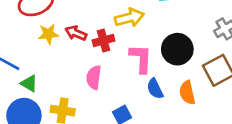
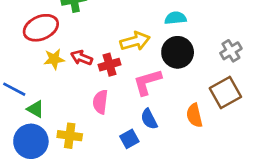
black circle: (177, 49) -> (178, 52), moved
pink L-shape: (141, 58) -> (147, 82), turned -108
blue semicircle: (155, 89) -> (149, 119), moved

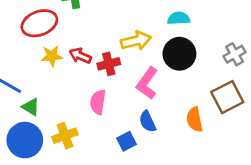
pink L-shape: (147, 82) -> (147, 83), turned -40
yellow cross: (70, 136) -> (65, 136), turned -30

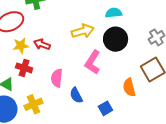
red cross: (109, 64) -> (24, 68), moved, turned 35
blue semicircle: (148, 121) -> (76, 95), moved
blue square: (126, 141) -> (105, 108), moved

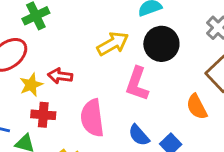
pink semicircle: (57, 78) -> (92, 118), size x1.4
blue semicircle: (76, 95) -> (139, 135), moved

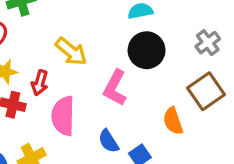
yellow arrow: (113, 44) -> (71, 52), moved, turned 60
red arrow: (60, 76) -> (40, 83), moved, turned -90

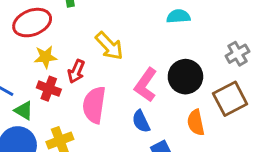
black circle: (147, 50) -> (185, 77), moved
blue semicircle: (109, 141) -> (141, 121), moved

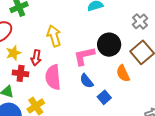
yellow arrow: (109, 46) -> (54, 36), turned -140
pink L-shape: (146, 85) -> (84, 56), turned 55

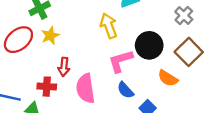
yellow arrow: (54, 36) -> (109, 26), moved
yellow star: (13, 53) -> (50, 35), moved
orange semicircle: (123, 73) -> (168, 78), turned -30

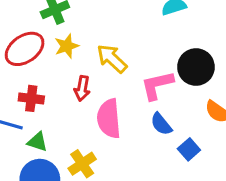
yellow arrow: (109, 26) -> (112, 59), moved, turned -30
red cross: (47, 87) -> (31, 98), moved

